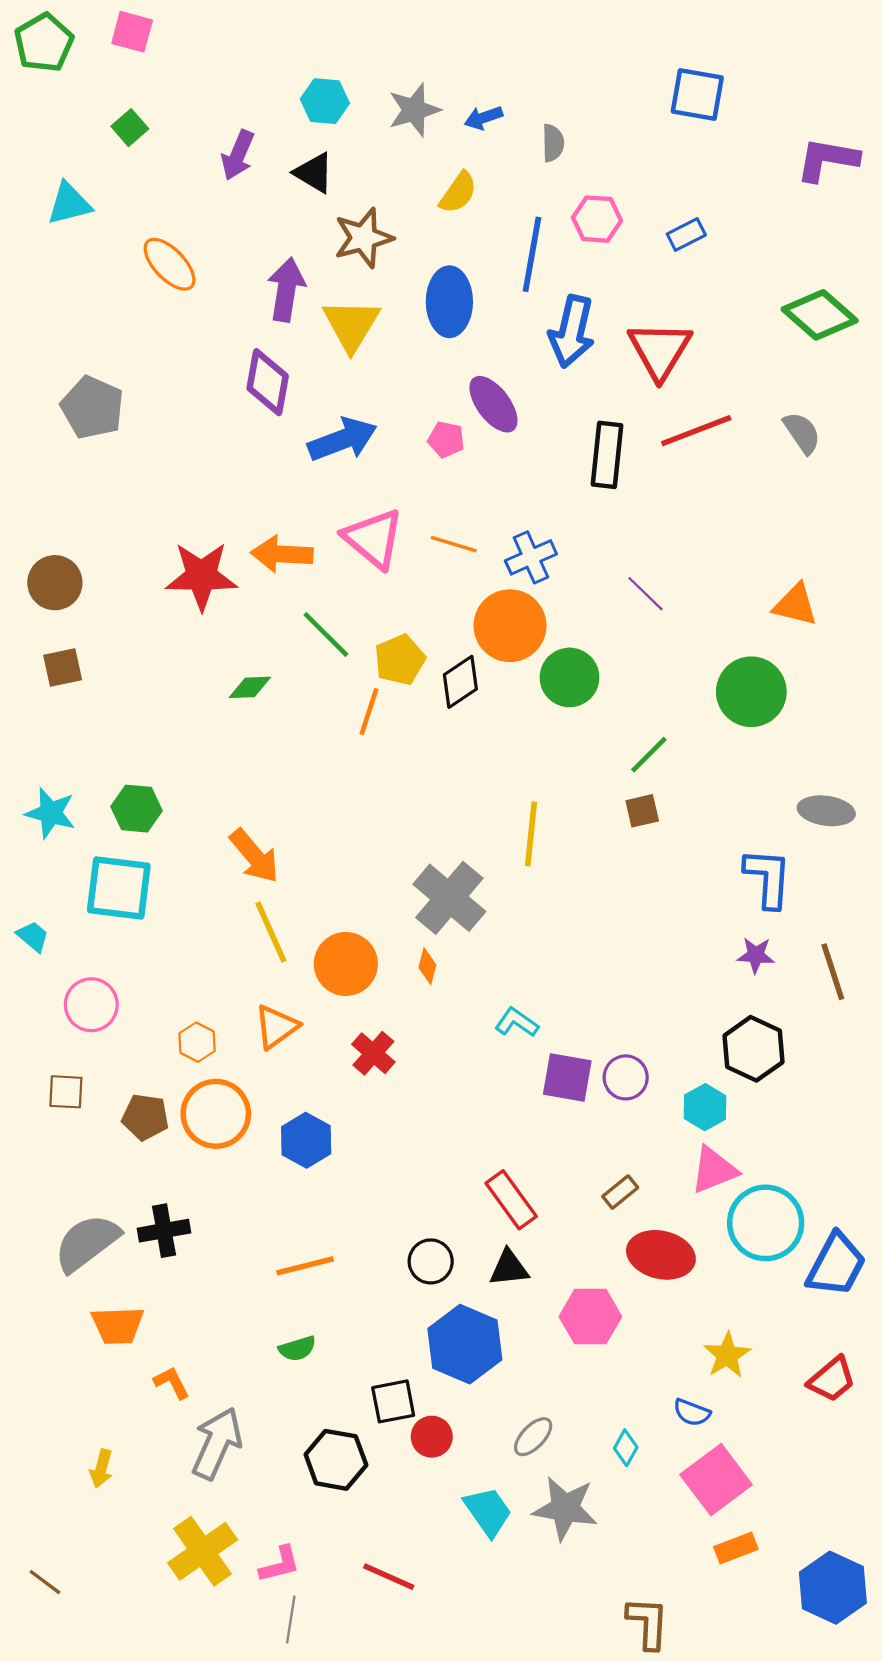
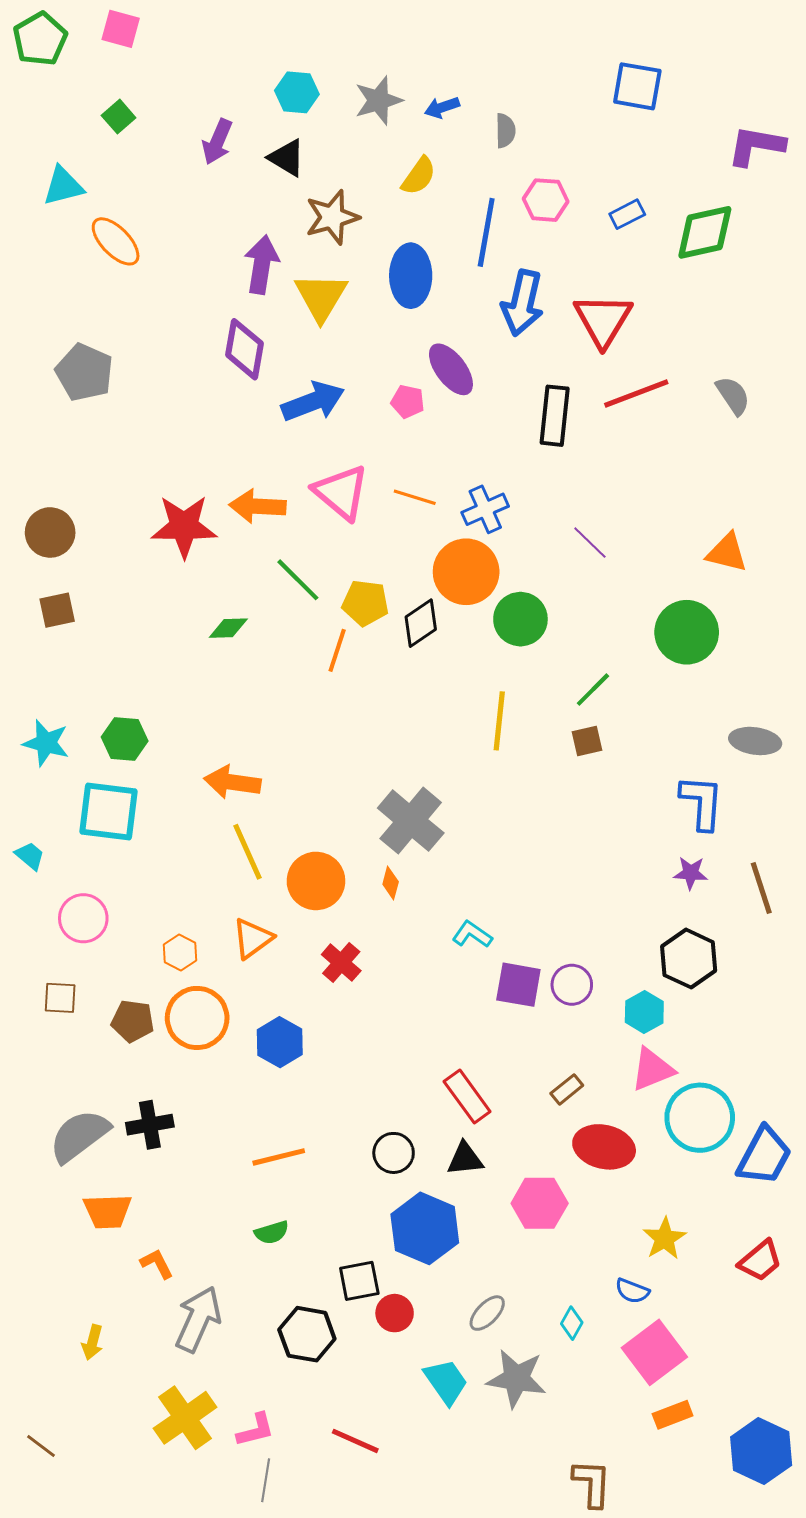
orange ellipse: (170, 264) -> (116, 241), moved
green diamond: (820, 315) -> (705, 232), moved, turned -54
yellow pentagon: (400, 660) -> (365, 603), turned 30
yellow line: (531, 834) -> (499, 721), moved
orange arrow: (254, 856) -> (232, 782), turned 138

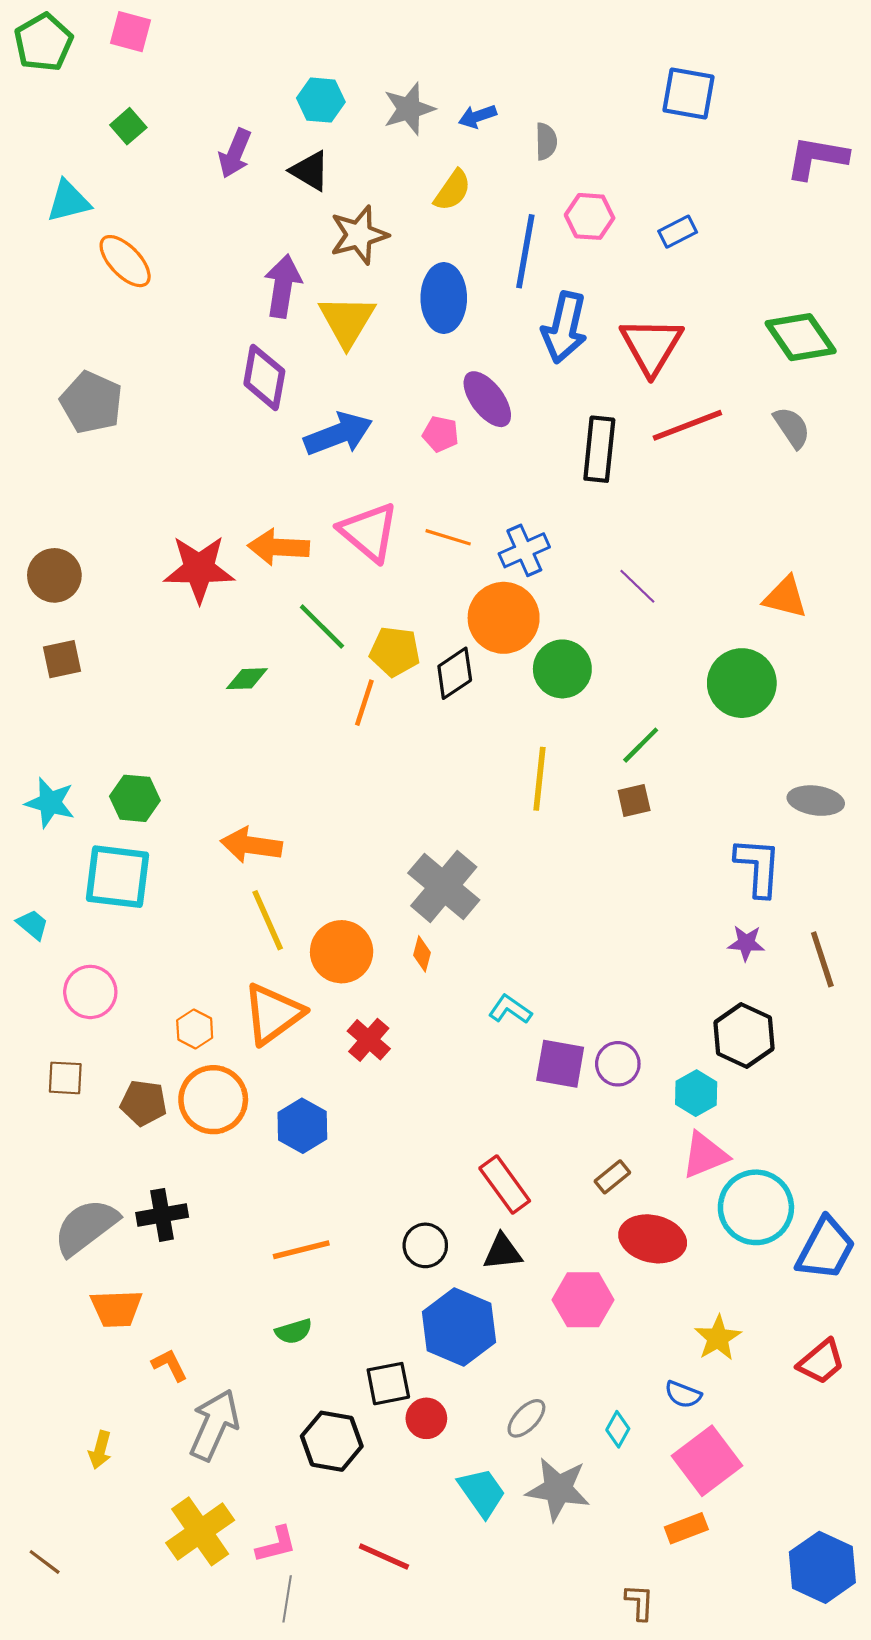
green diamond: (705, 232) -> (801, 337), moved, turned 68
orange triangle: (253, 938) -> (273, 1014), size x1.4
orange rectangle: (673, 1415) -> (686, 1528), moved
brown L-shape: (592, 1483) -> (640, 1602), size x0.7

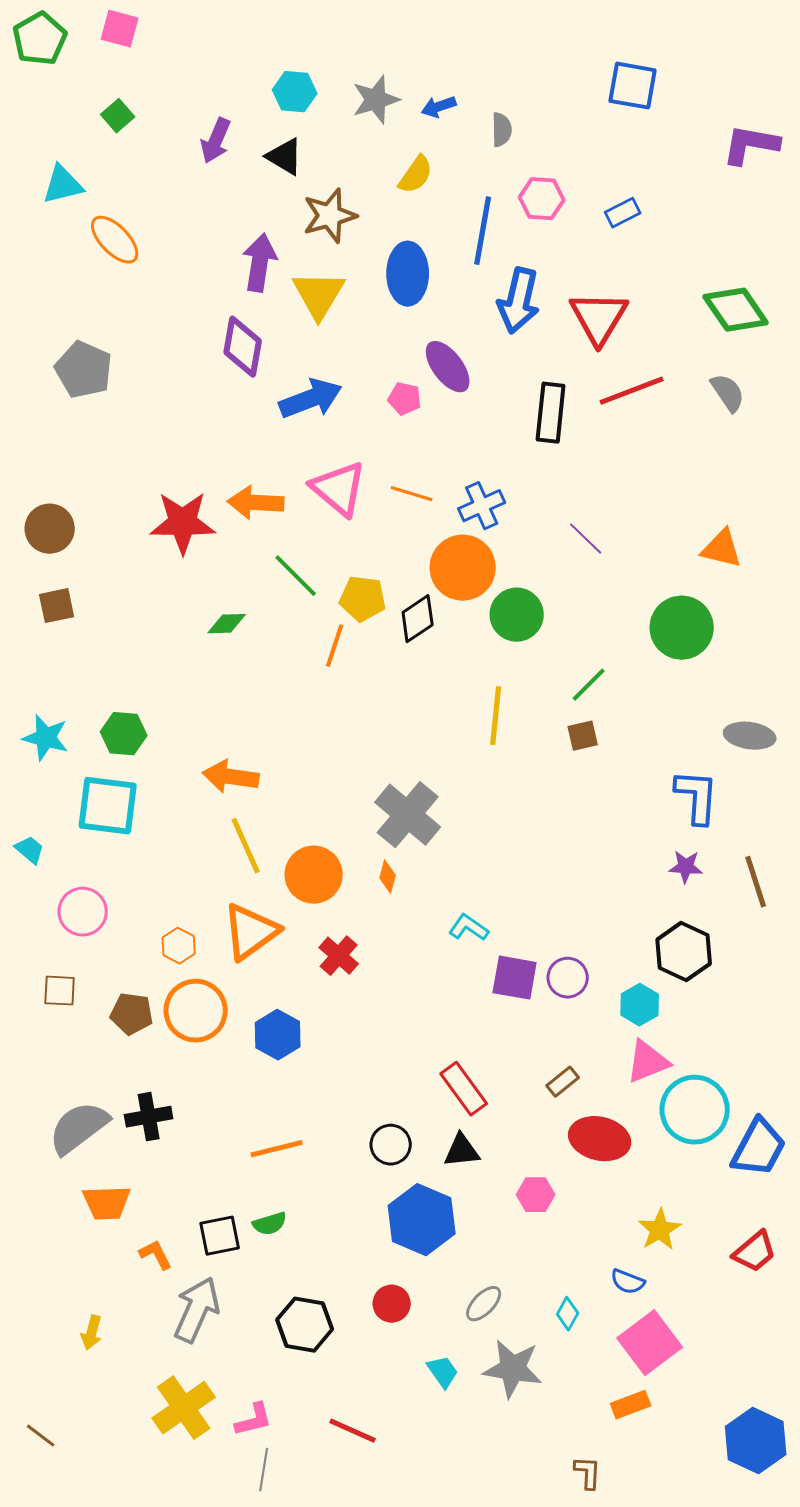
pink hexagon: (583, 1300) -> (536, 1195), size x0.7
black square: (388, 1384) -> (220, 1236), moved
cyan trapezoid: (482, 1492) -> (443, 1372), size x0.7

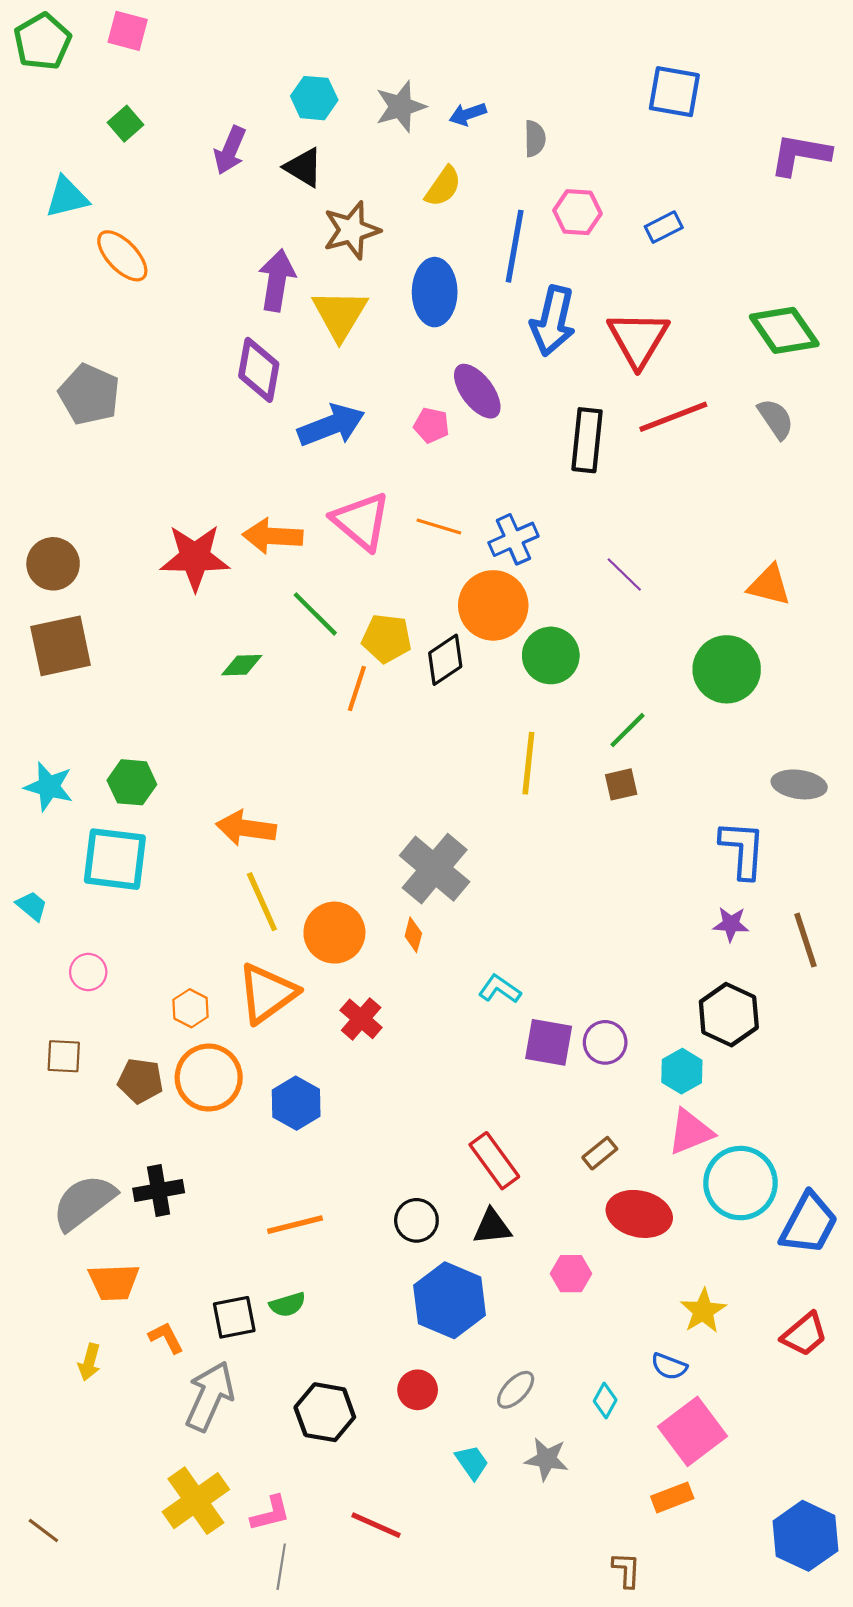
brown square: (57, 606) -> (61, 646), size x1.6
pink circle: (83, 912) -> (88, 972), size x0.7
yellow arrow: (92, 1333) -> (89, 1362), moved
gray star: (513, 1369) -> (547, 1459), size x0.7

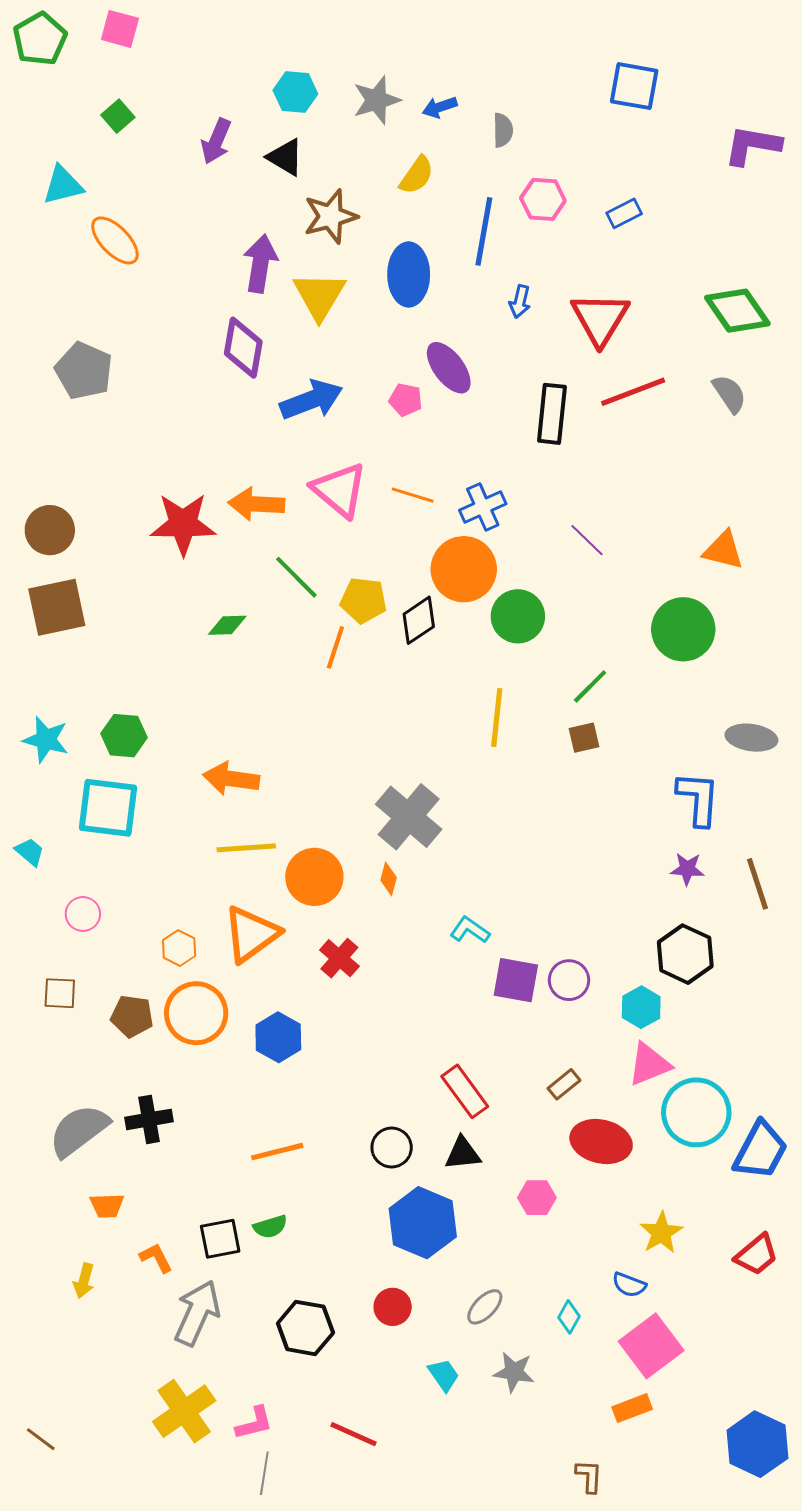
blue arrow: (553, 321) -> (520, 302), size x0.5
yellow line: (262, 902) -> (246, 848), turned -70
orange trapezoid: (114, 1282) -> (107, 1206), size x0.7

